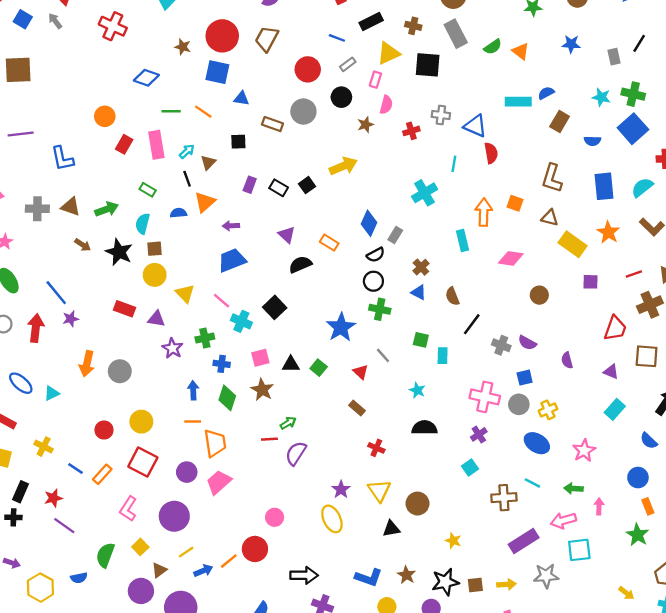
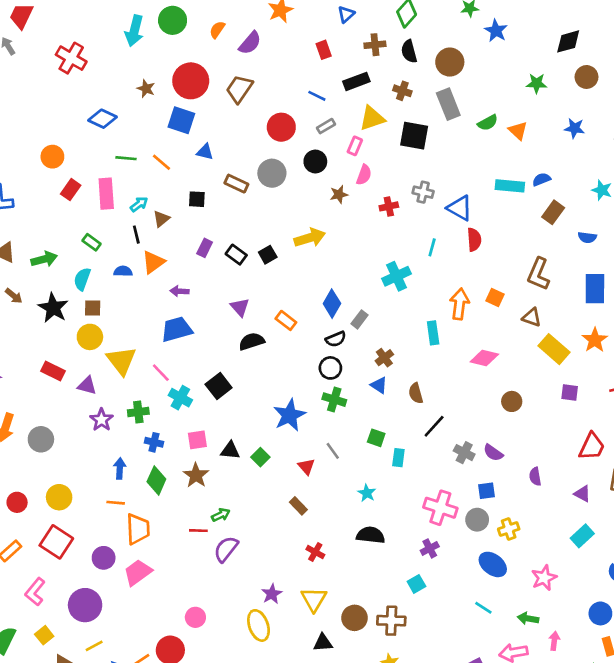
yellow triangle: (185, 293) -> (121, 361), size x1.4
brown cross: (504, 498) -> (391, 621), moved

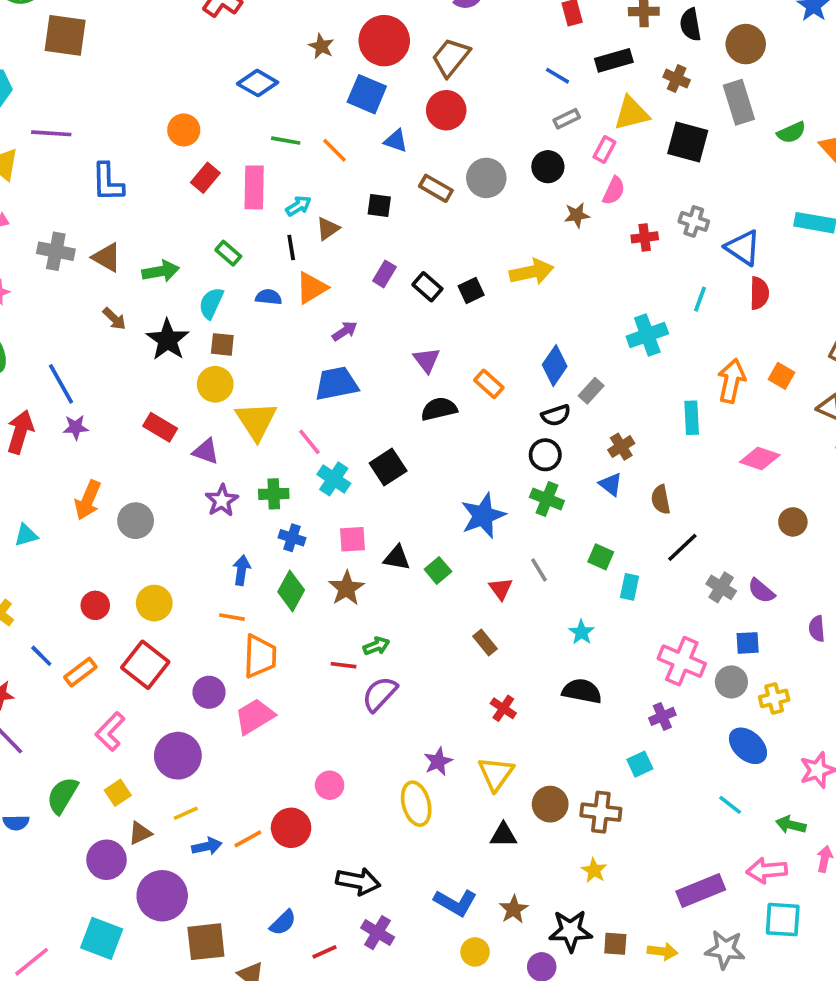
red circle: (281, 127) -> (446, 110), moved
purple arrow: (179, 291) -> (345, 331), turned 138

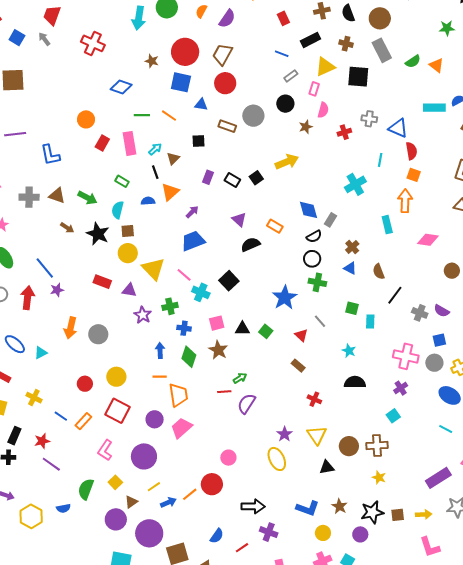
green arrow: (161, 271) -> (87, 198), turned 48
blue diamond: (555, 366) -> (308, 210), turned -40
orange square: (782, 376) -> (414, 175), moved

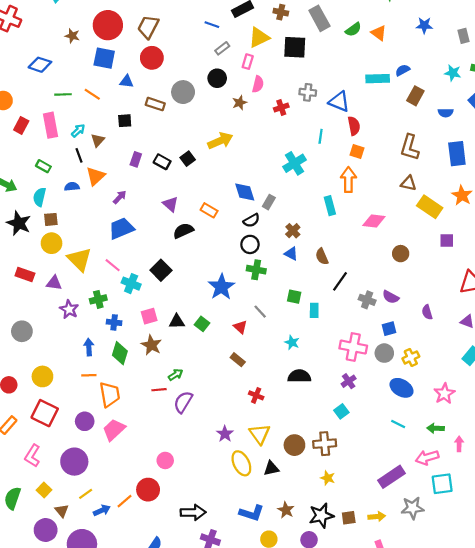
yellow ellipse: (277, 459) -> (241, 463), moved
brown triangle: (131, 502) -> (62, 511), turned -32

